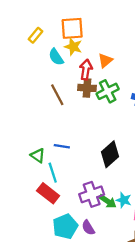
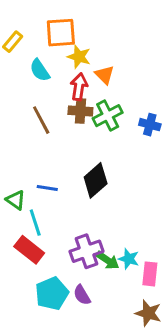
yellow star: (73, 47) -> (79, 57), moved
orange triangle: (105, 60) -> (105, 75), turned -35
black diamond: (110, 154) -> (96, 180), moved

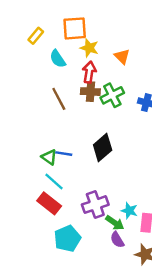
orange triangle: (105, 75) -> (122, 56), moved
green triangle: (16, 200) -> (49, 157), moved
cyan line: (35, 223) -> (54, 181), turned -30
green arrow: (108, 260) -> (115, 223), moved
purple semicircle: (82, 295) -> (117, 240), moved

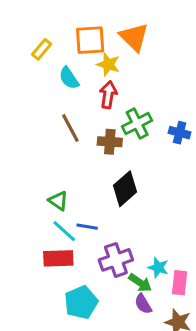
orange triangle: (122, 56) -> (134, 37), moved, size x1.5
brown cross: (90, 92) -> (110, 142), moved
blue line: (64, 154) -> (87, 227), moved
red rectangle: (49, 203) -> (58, 258), turned -40

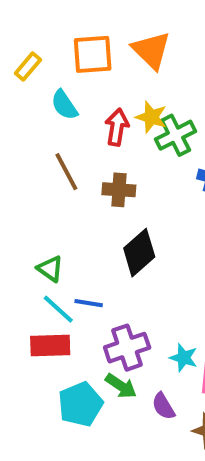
yellow star: (108, 64) -> (151, 117), moved
green cross: (137, 124) -> (176, 135), moved
green arrow: (140, 283) -> (121, 386), moved

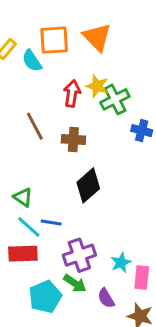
cyan semicircle: (64, 105) -> (32, 61), moved
cyan star: (184, 358) -> (121, 263), turned 30

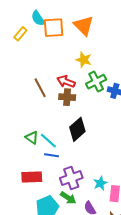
cyan semicircle: (32, 61) -> (38, 18), moved
red arrow: (72, 93) -> (66, 82), moved, turned -78
green cross: (115, 99) -> (96, 82), moved
cyan line: (29, 227) -> (48, 141), moved

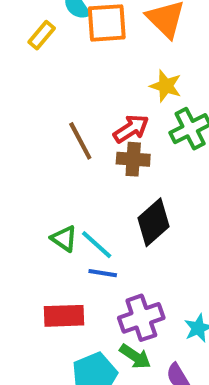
red arrow: (66, 82) -> (131, 129), turned 126

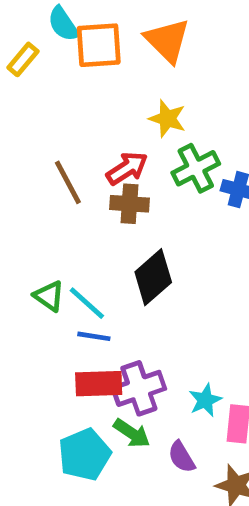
red rectangle: (64, 316) -> (99, 384), moved

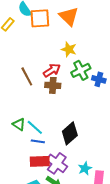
black diamond: (153, 277) -> (70, 133), moved
purple cross: (139, 388) -> (57, 163), turned -35

